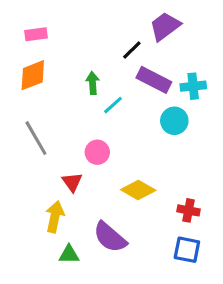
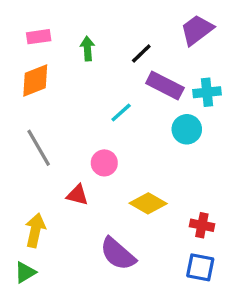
purple trapezoid: (165, 26) -> (197, 30), moved
green arrow: (93, 83) -> (87, 48), moved
red triangle: (72, 182) -> (77, 195), turned -40
yellow arrow: (55, 217) -> (35, 230), moved
green triangle: (69, 254) -> (25, 272), moved, turned -30

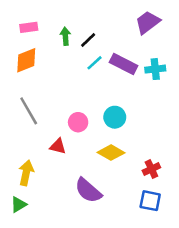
black line: (141, 54) -> (88, 40), moved
cyan line: (121, 112) -> (95, 63), moved
cyan circle: (187, 129) -> (115, 117), moved
red cross: (202, 225) -> (151, 169), turned -36

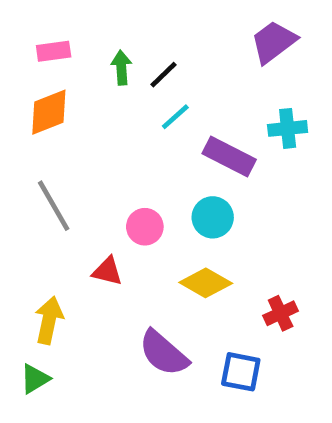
purple rectangle: (124, 64) -> (229, 157), moved
blue square: (150, 201) -> (241, 372), moved

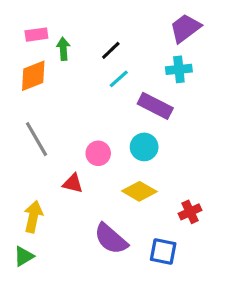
green arrow: (121, 68) -> (63, 49), moved
cyan cross: (288, 128) -> (179, 69), moved

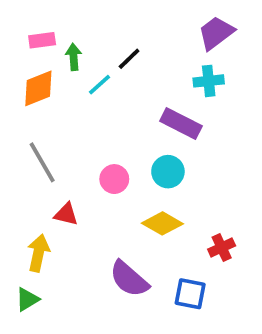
cyan line: (119, 79) -> (99, 85), moved
red triangle: (73, 183) -> (66, 214), moved

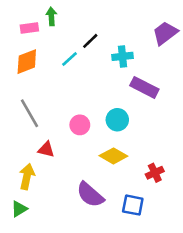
purple trapezoid: (216, 33) -> (165, 33), moved
green arrow: (74, 57) -> (51, 16), moved
cyan cross: (209, 81) -> (122, 56), moved
purple rectangle: (181, 124) -> (144, 87), moved

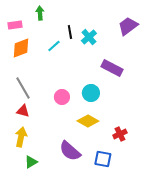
pink rectangle: (29, 28) -> (15, 25), moved
black line: (90, 41) -> (70, 32), turned -56
cyan cross: (122, 56) -> (89, 37), moved, turned -35
red triangle: (46, 149) -> (23, 111), moved
green triangle: (19, 209) -> (31, 162), moved

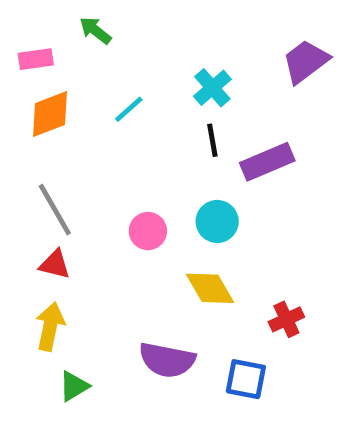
green arrow: (40, 13) -> (95, 30), turned -48
black line: (70, 32) -> (212, 140), moved
purple rectangle: (112, 68) -> (267, 162), turned -50
yellow diamond: (88, 121) -> (210, 288), turned 30
purple semicircle: (70, 151) -> (167, 360), turned -30

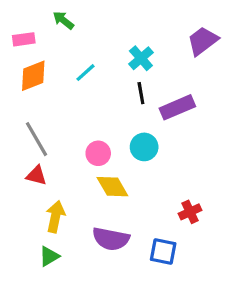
yellow diamond: (210, 288) -> (112, 187), moved
yellow arrow: (50, 327) -> (55, 217), moved

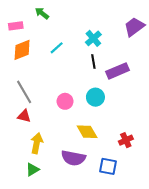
yellow diamond: (112, 187) -> (87, 132), moved

